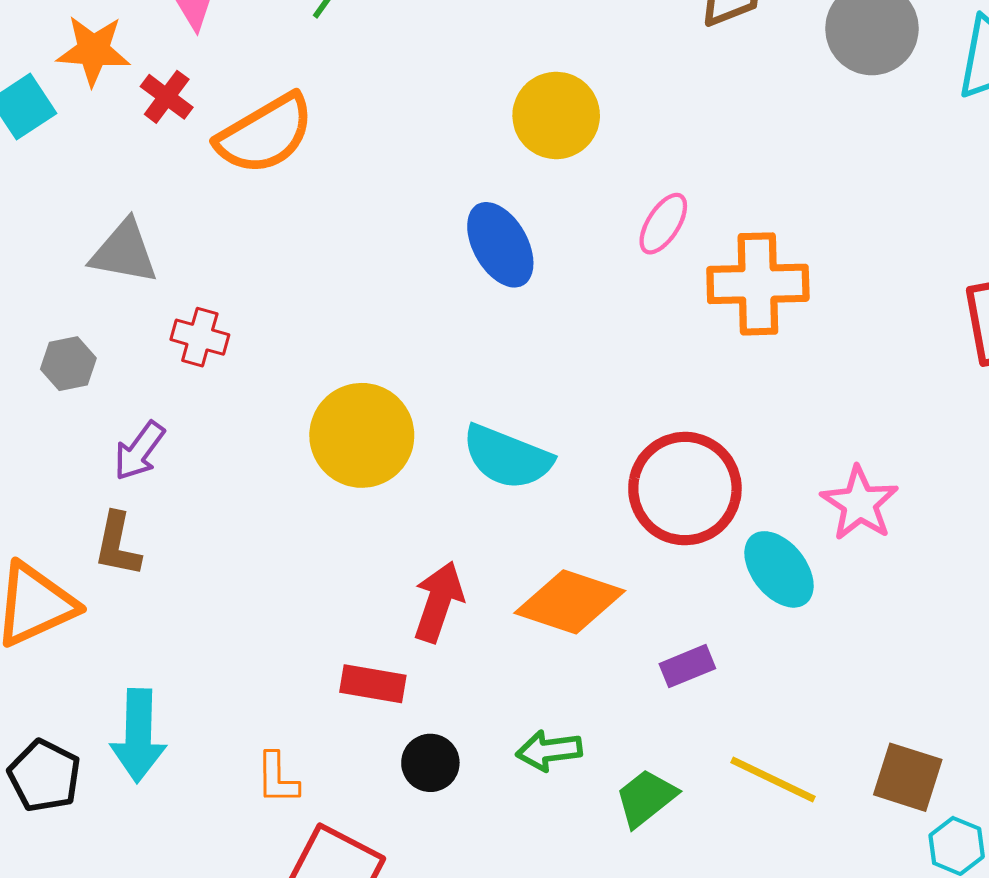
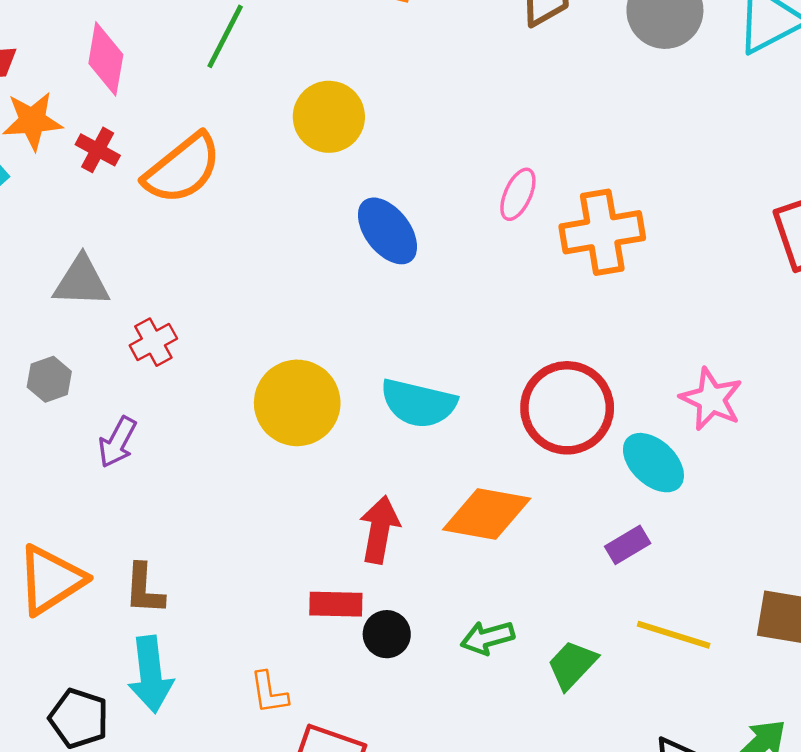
yellow circle: (556, 115) -> (329, 117), moved
red cross: (200, 337) -> (153, 342), turned -36
brown L-shape: (117, 545) -> (144, 589), moved
purple rectangle: (687, 666) -> (628, 545), moved
black circle: (430, 763) -> (387, 634), moved

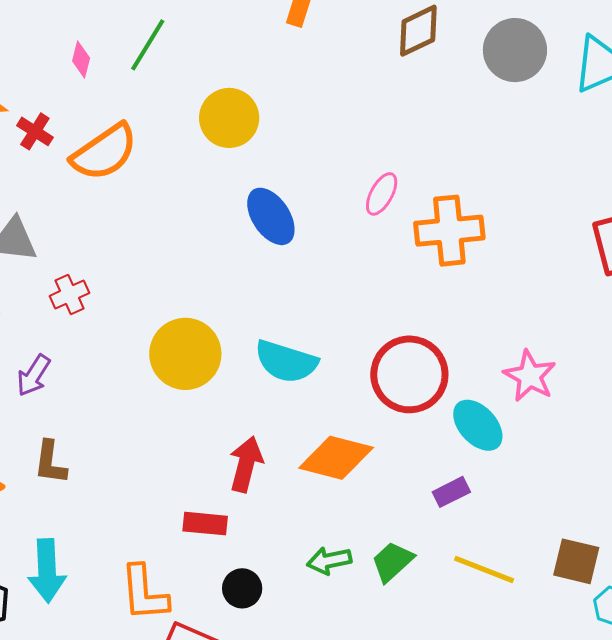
pink diamond: (106, 59) -> (81, 60), moved, size x0.6
brown L-shape: (144, 589) -> (50, 462), moved
black circle: (387, 634) -> (242, 588), moved
green trapezoid: (572, 665) -> (392, 562), moved
orange L-shape: (269, 693) -> (144, 593), size x1.6

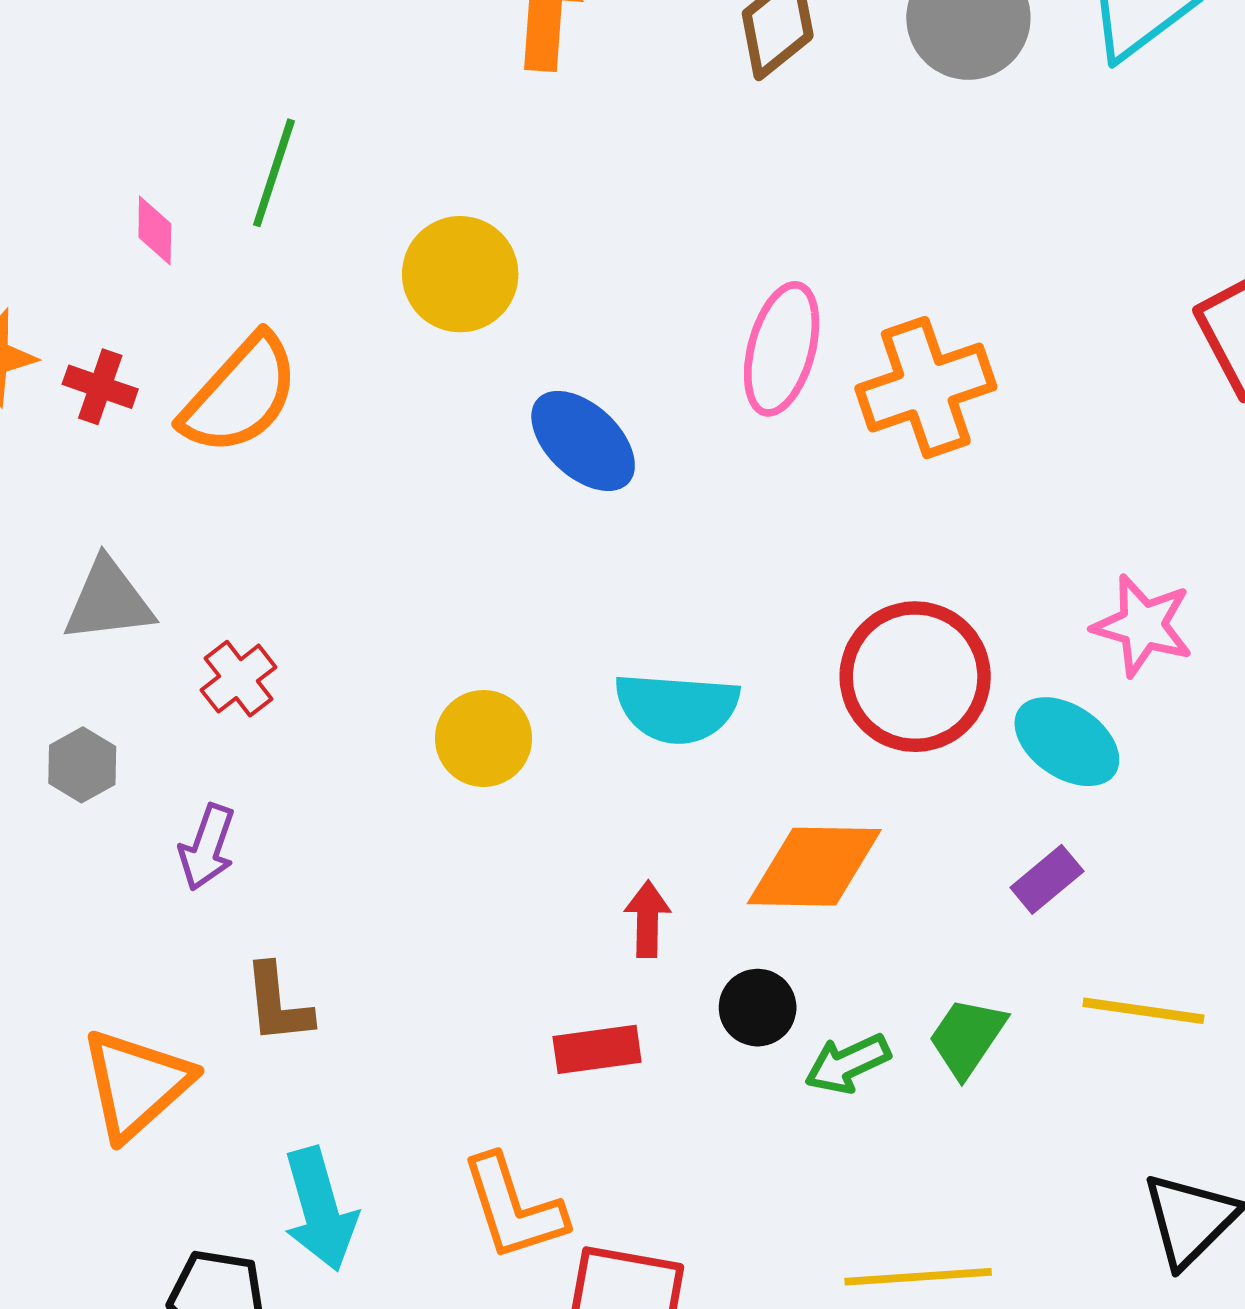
pink ellipse: (382, 194) -> (782, 349), size x1.5
yellow circle: (185, 354) -> (484, 738), size x0.7
red arrow: (246, 464) -> (647, 919), size x0.7
black circle: (242, 588) -> (758, 1008), moved

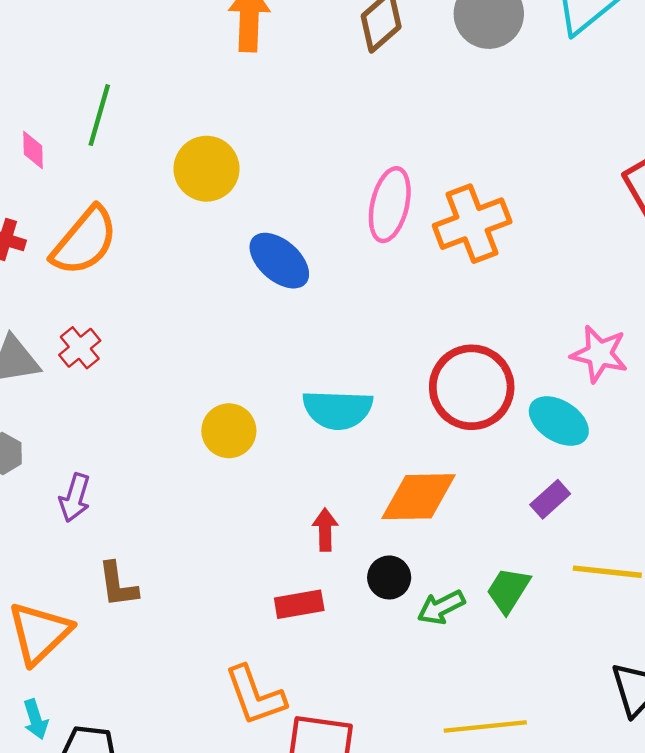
red cross: (238, 679) -> (80, 348), moved
cyan arrow: (320, 1209) -> (36, 719), moved, size x0.6

